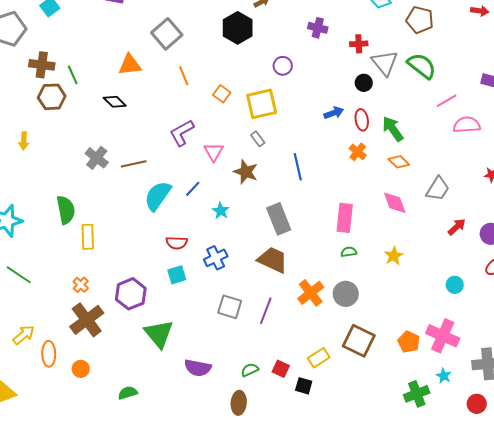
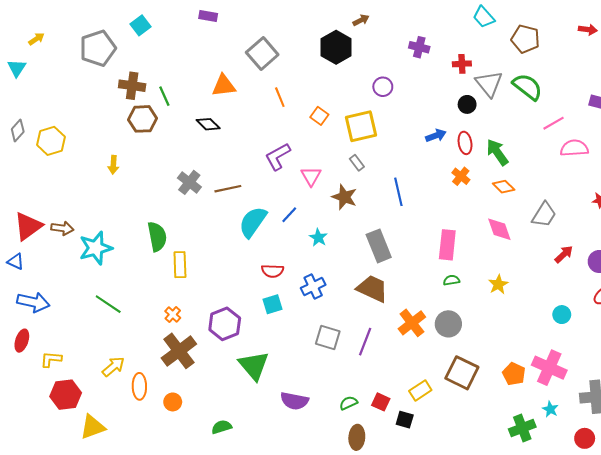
brown ellipse: (239, 403) -> (357, 437), moved

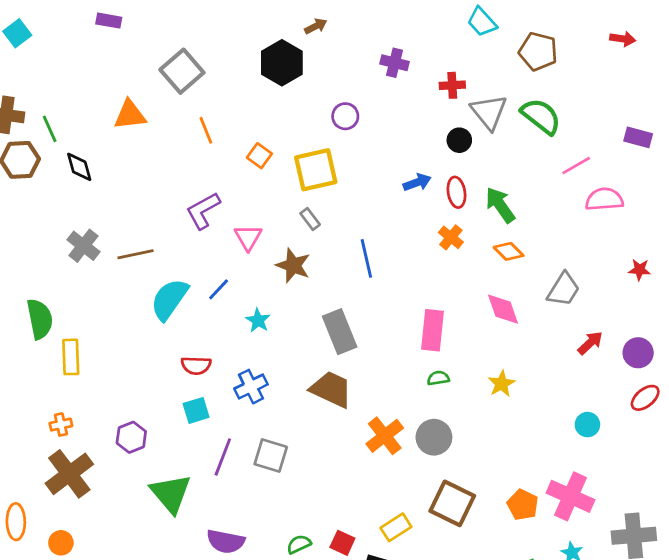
black diamond: (208, 124) -> (79, 167), moved, turned 30
orange cross: (173, 315) -> (61, 425), turned 35
purple hexagon: (225, 324) -> (131, 437), size x0.7
purple line: (365, 342) -> (223, 457), moved

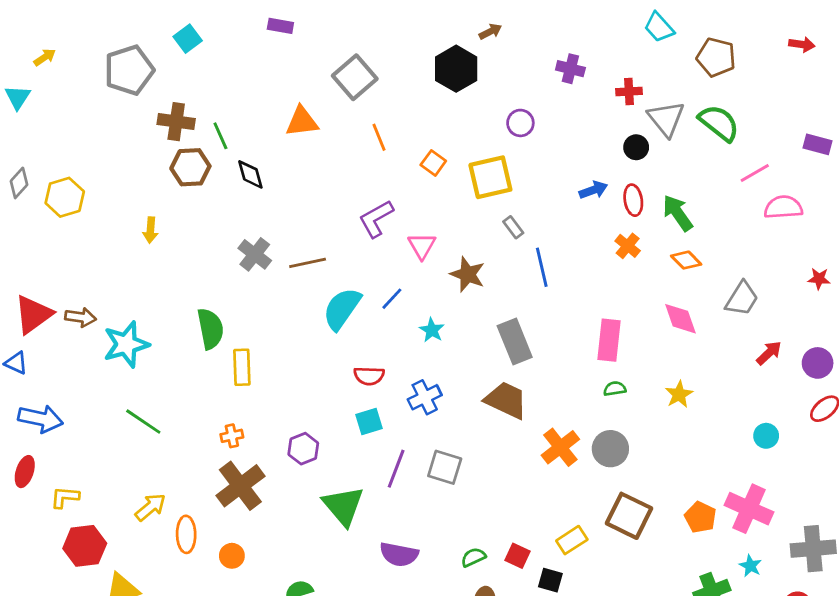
gray rectangle: (310, 219) -> (513, 227), moved

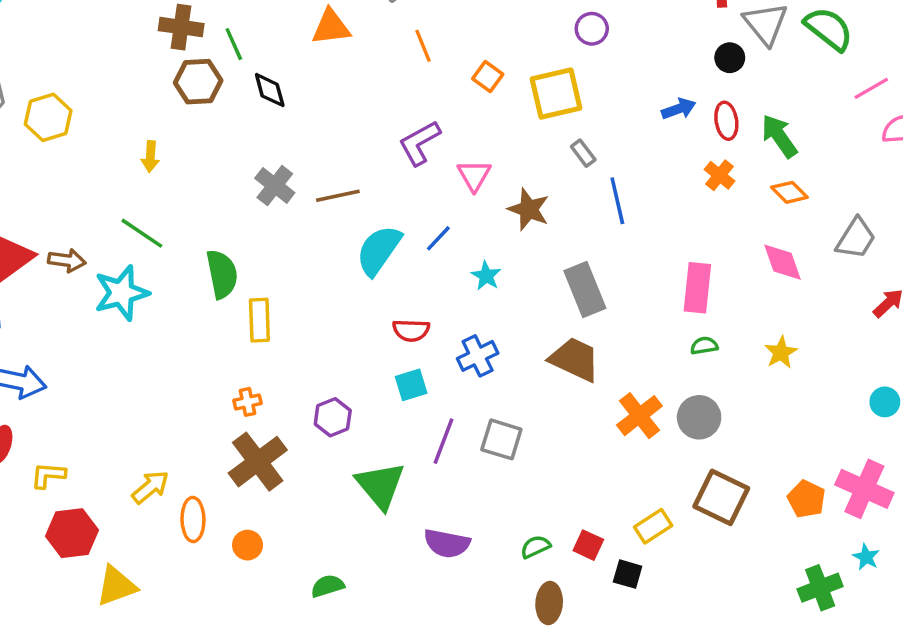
green line: (143, 422) -> (142, 233), moved

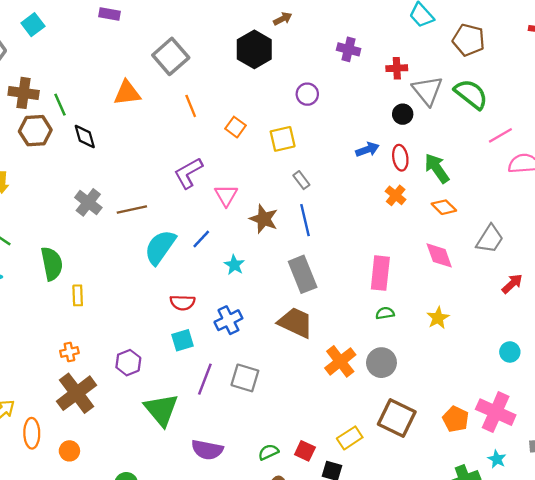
yellow square: (556, 93) -> (283, 139), size x0.7
blue line: (617, 201) -> (305, 220), moved
yellow rectangle: (259, 320) -> (78, 295), size x0.7

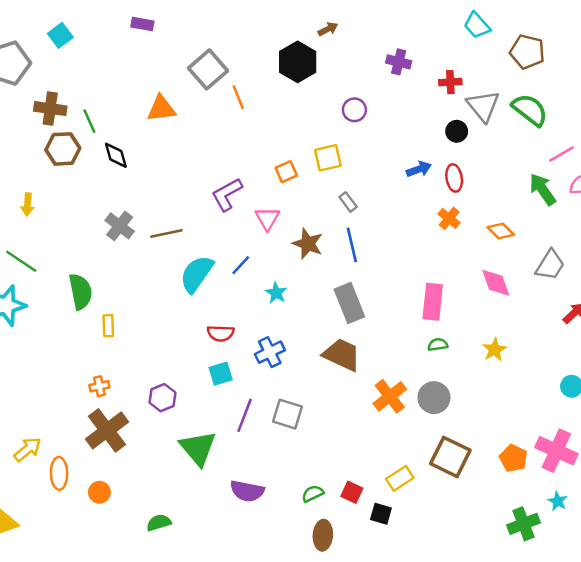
orange line: (191, 106) -> (238, 97), moved
orange square: (235, 127) -> (286, 172), moved, turned 30
green arrow: (437, 168) -> (542, 189), moved

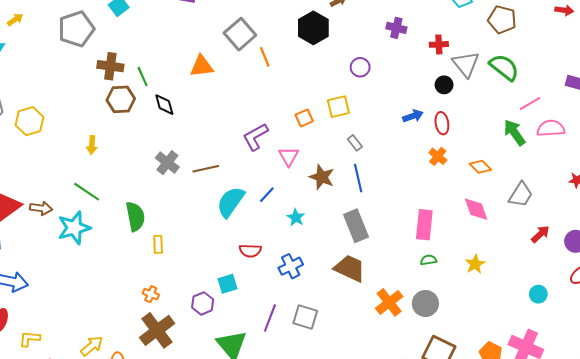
cyan square: (221, 374) -> (227, 284), moved
orange cross: (99, 386) -> (151, 294), turned 35

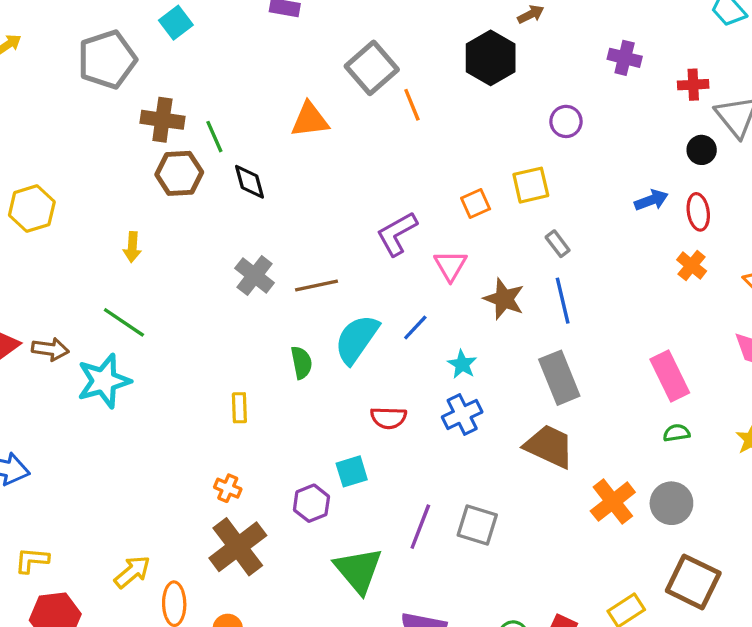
green semicircle: (135, 216) -> (301, 363), moved, size x0.7
pink rectangle: (424, 225) -> (670, 376), turned -32
blue cross: (291, 266) -> (462, 414), moved

